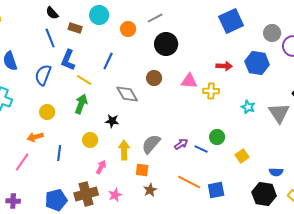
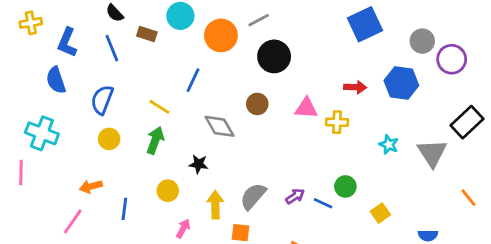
orange circle: (128, 29) -> (221, 35), size x1.5
blue L-shape: (68, 60) -> (67, 42), moved
yellow circle: (47, 112) -> (109, 139), moved

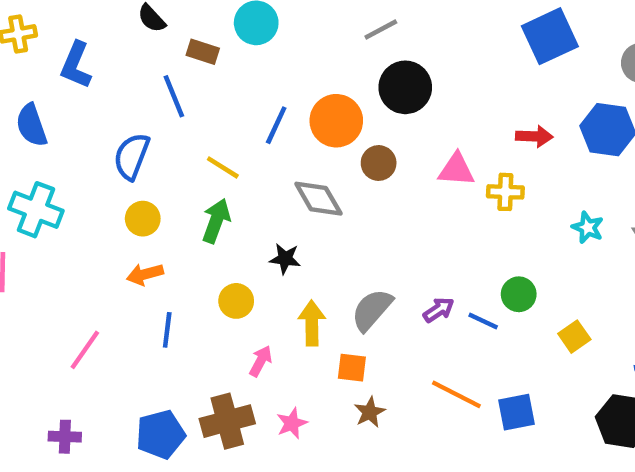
orange circle: (221, 35) -> (336, 121), moved
blue line: (112, 48) -> (174, 96), moved
blue semicircle: (56, 80) -> (31, 125), moved
orange arrow: (91, 186) -> (145, 274), moved

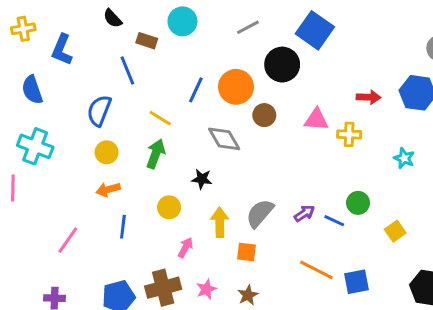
gray line: (381, 30) -> (248, 27), moved
blue square: (550, 36) -> (315, 30), moved, turned -30
brown star: (370, 412) -> (248, 295), moved

